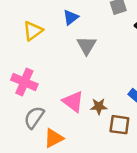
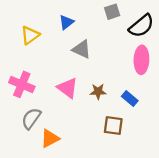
gray triangle: (87, 45) -> (82, 49), turned -36
pink triangle: (73, 102) -> (68, 88), moved
brown star: (99, 106) -> (98, 92), moved

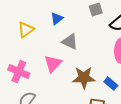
pink triangle: (68, 88) -> (53, 64), moved, turned 36
brown star: (98, 92) -> (84, 78), size x1.6

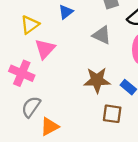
gray triangle: (70, 42) -> (102, 35), moved
pink triangle: (53, 64) -> (45, 49), moved

